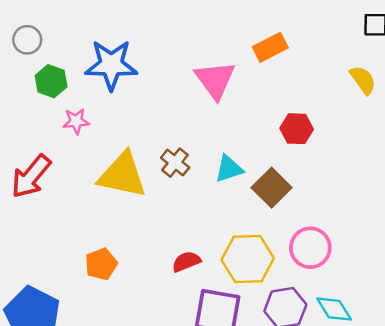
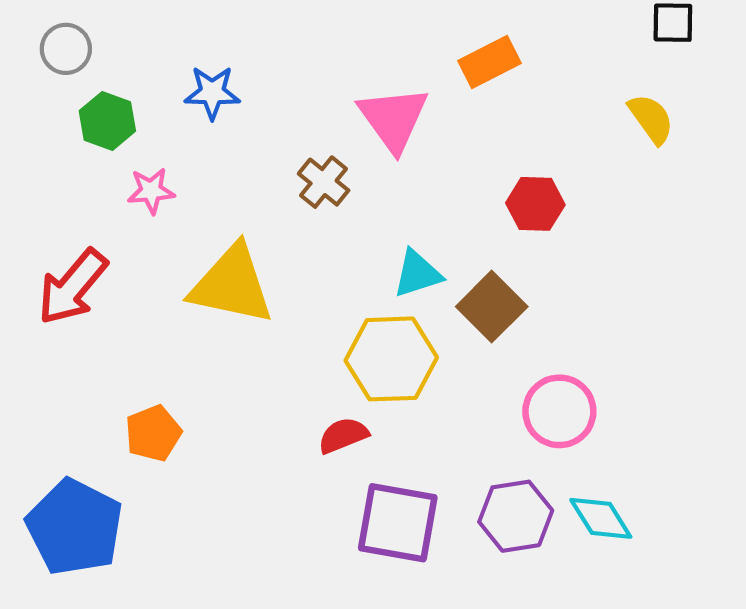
blue star: (111, 65) -> (212, 93), size x0.6
brown cross: (175, 163) -> (324, 182), moved
yellow hexagon: (248, 259) -> (391, 359), moved
orange pentagon: (101, 264) -> (153, 433), moved

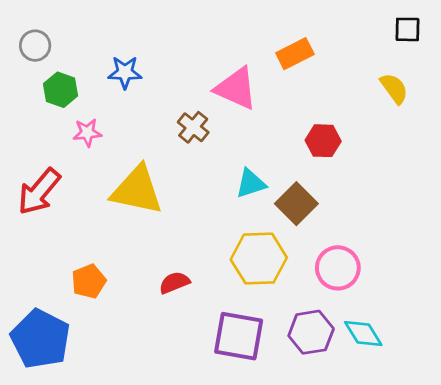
pink triangle: (393, 119) -> (236, 88), turned -30
yellow hexagon: (391, 359) -> (259, 259), moved
red semicircle: (343, 435) -> (174, 283), moved

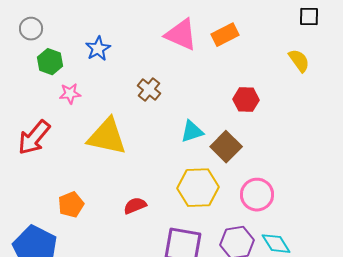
blue star: (125, 72) -> (98, 49), turned -30
pink triangle: (236, 88) -> (181, 35), moved

